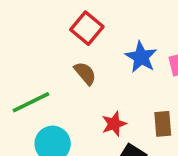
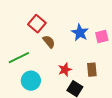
red square: (87, 28) -> (37, 24), moved

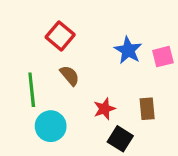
brown semicircle: (49, 42) -> (70, 76), moved
green line: (19, 58) -> (32, 90), turned -70

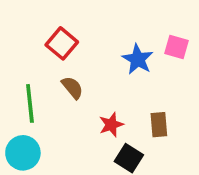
pink square: (163, 57) -> (177, 47), moved, turned 30
cyan circle: (51, 126) -> (23, 153), moved

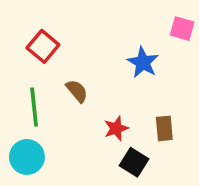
red square: (62, 43) -> (43, 46), moved
pink square: (177, 47) -> (182, 29), moved

